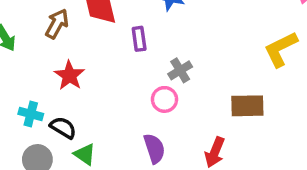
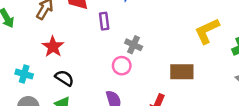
gray cross: (180, 70) -> (134, 45), turned -35
black semicircle: (63, 128) -> (64, 78), moved

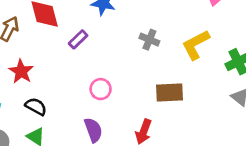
purple rectangle: (104, 21) -> (78, 39), turned 56
gray cross: (134, 45) -> (149, 40), moved

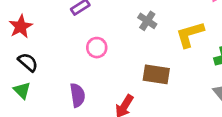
pink circle: (101, 89) -> (97, 48), moved

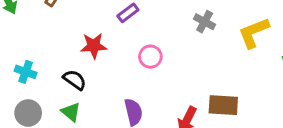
red star: (21, 26) -> (94, 46), moved, turned 30
brown rectangle: (156, 74) -> (223, 105), moved

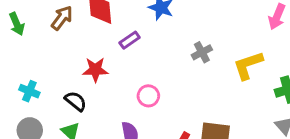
gray cross: (205, 22) -> (202, 52), turned 30
pink circle: (150, 57) -> (148, 96), moved

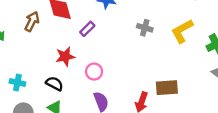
gray cross: (202, 52) -> (145, 28), turned -35
pink circle: (148, 96) -> (94, 72), moved

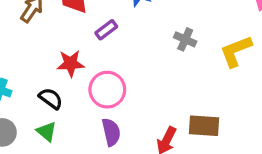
pink circle: (94, 72) -> (107, 90), size x1.5

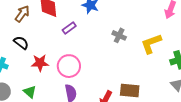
red star: (71, 63) -> (40, 63), moved
black semicircle: (51, 98) -> (21, 43), moved

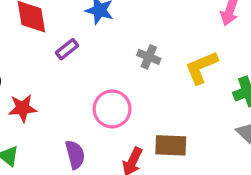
pink circle: (69, 66) -> (112, 109), moved

